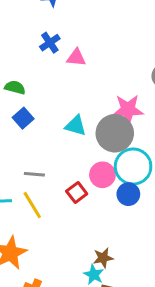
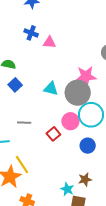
blue cross: (50, 43) -> (31, 33), turned -32
blue circle: (128, 194) -> (88, 146), moved
yellow line: (32, 205) -> (22, 165), moved
brown star: (103, 258) -> (85, 179), moved

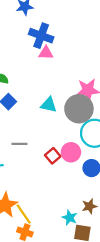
blue cross: (31, 33) -> (41, 36), moved, size x1.5
pink circle: (70, 121) -> (71, 152), moved
yellow line: (22, 165) -> (24, 214), moved

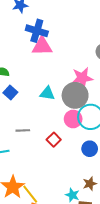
pink triangle: (46, 53) -> (42, 46), size x1.5
pink circle: (71, 152) -> (73, 119), moved

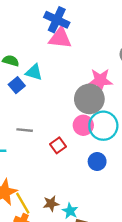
cyan triangle: (47, 93) -> (34, 72), moved
brown star: (90, 184) -> (51, 204), moved

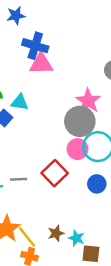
pink star: (100, 80) -> (88, 101), turned -30
gray line: (25, 130) -> (19, 179), moved
red square: (58, 145) -> (55, 173), size x1.5

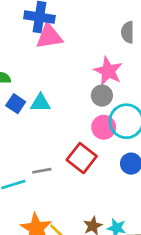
cyan triangle: (20, 102) -> (41, 103), moved
gray circle: (80, 121) -> (102, 96), size x0.6

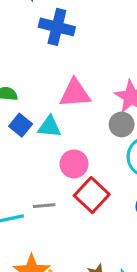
pink triangle: (49, 36) -> (75, 93), moved
pink circle: (104, 127) -> (74, 164), moved

